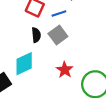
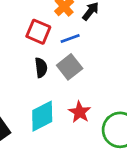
cyan diamond: (24, 64) -> (42, 116), moved

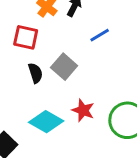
blue line: (70, 38) -> (100, 35), moved
cyan diamond: (42, 116) -> (46, 122), turned 68

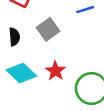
black semicircle: (35, 73) -> (14, 37), moved

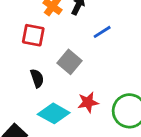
red star: (55, 71) -> (88, 102), turned -30

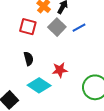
gray square: (70, 62) -> (57, 27), moved
red star: (88, 102) -> (60, 70), moved

